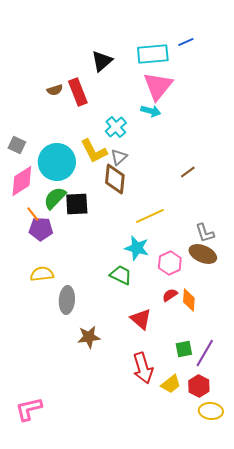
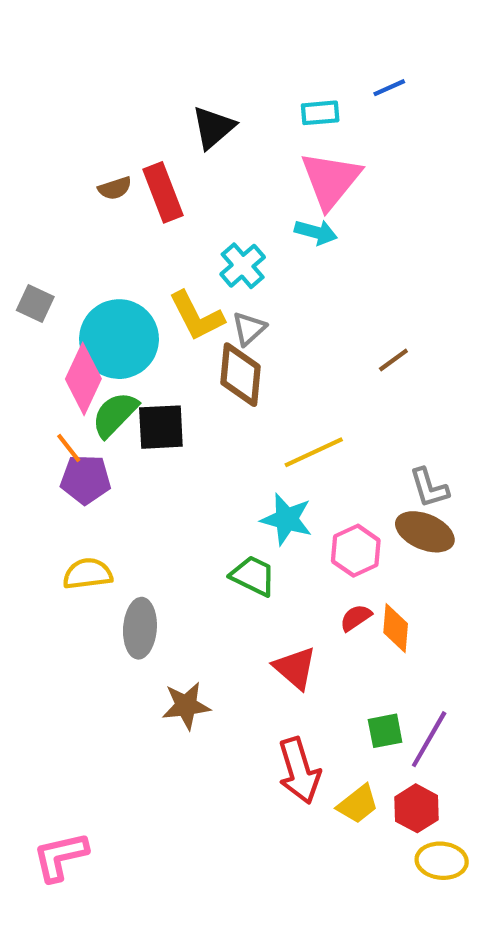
cyan rectangle: (153, 54) -> (320, 113), size x0.6
pink diamond: (22, 181) -> (83, 379), moved, turned -32

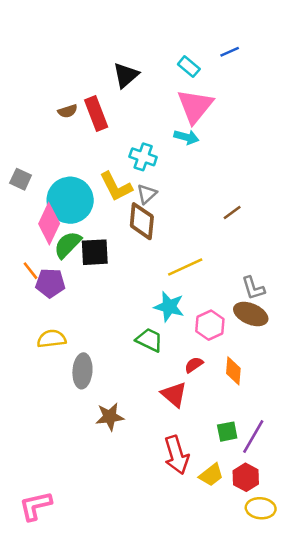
cyan rectangle: (320, 113) -> (189, 67), turned 45
cyan cross: (243, 266) -> (143, 157), turned -30
orange line: (69, 448) -> (30, 271), moved
red semicircle: (356, 618) -> (194, 365), moved

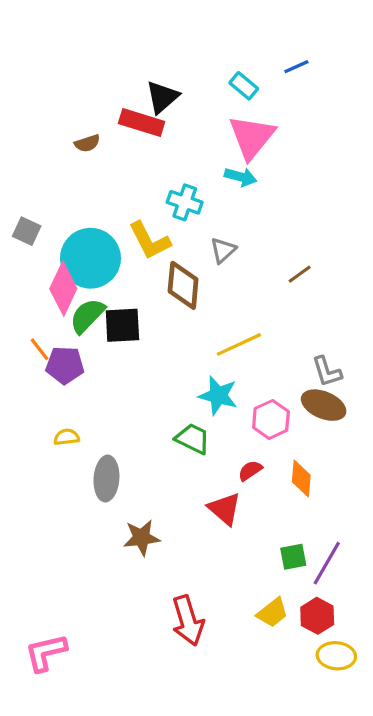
red rectangle: (96, 114) -> (142, 123), moved, turned -52
gray triangle: (147, 194) -> (223, 250), moved
yellow semicircle: (52, 339) -> (67, 437), size x0.7
red arrow: (176, 455) -> (188, 621), moved

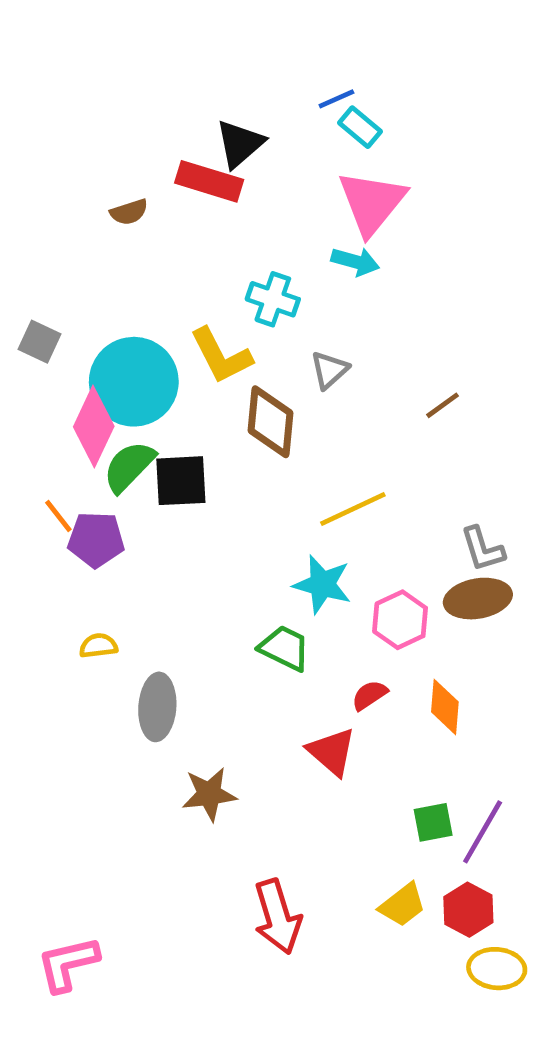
blue line: (296, 67) -> (336, 99), moved
brown ellipse: (324, 405) -> (478, 599), turned -33

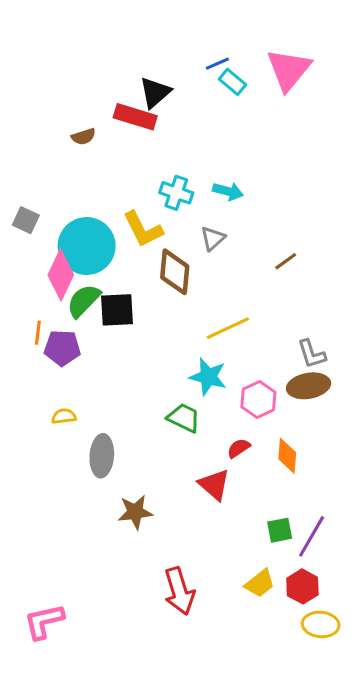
pink triangle: (372, 203) -> (289, 70), moved
cyan arrow: (355, 262) -> (228, 191), moved
orange line: (58, 516) -> (38, 333), turned 45

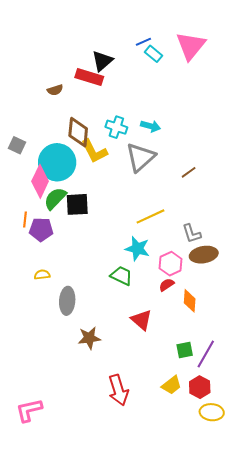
gray triangle: (213, 238) -> (140, 157), size x1.8
brown diamond: (175, 272) -> (78, 132), moved
gray L-shape: (312, 354) -> (192, 234), moved
red semicircle: (239, 448) -> (167, 285), moved

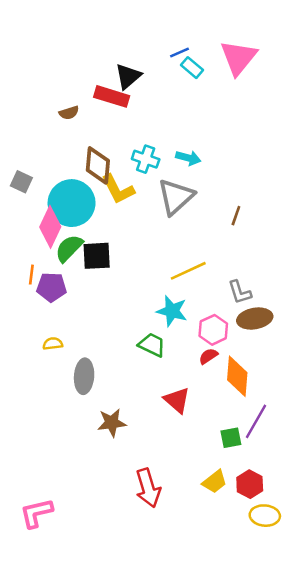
brown line: (189, 172) -> (236, 216), turned -35
orange diamond: (190, 301) -> (237, 376), size x1.4
purple line: (206, 354) -> (256, 421), moved

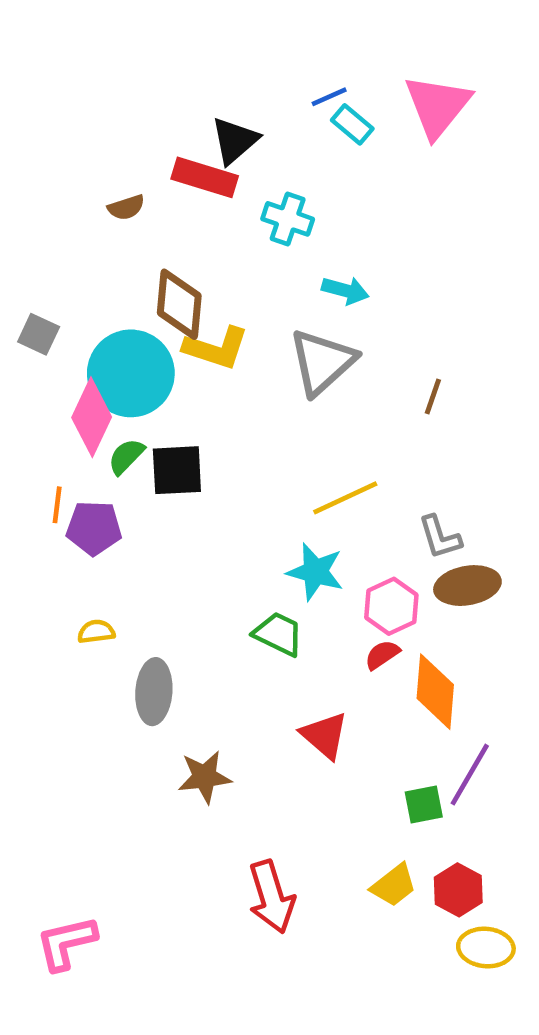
cyan cross: (146, 159) -> (288, 219), moved
yellow L-shape: (118, 189) -> (216, 348), turned -45
green semicircle: (69, 248) -> (126, 456), size x0.7

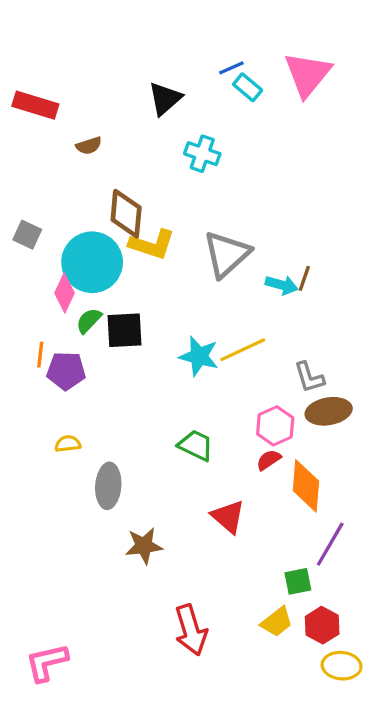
red rectangle: (205, 177) -> (35, 105), moved
cyan arrow: (345, 290) -> (282, 285), moved
pink diamond: (92, 417) -> (65, 293), size x0.7
cyan star: (315, 572) -> (199, 356), moved
green square: (424, 805) -> (298, 581), moved

